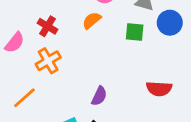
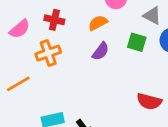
red cross: (48, 26) -> (54, 20), turned -30
purple semicircle: (99, 96) -> (101, 51), moved

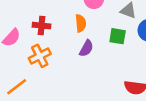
orange semicircle: (98, 23) -> (81, 23), turned 120

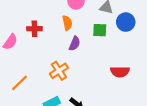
orange cross: (40, 56) -> (59, 71), moved

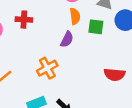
orange semicircle: (67, 23) -> (75, 16), moved

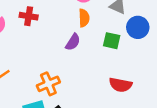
green square: (96, 27) -> (112, 41), moved
orange cross: (47, 68) -> (48, 84), moved

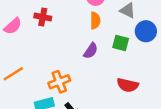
purple semicircle: (73, 42) -> (91, 51), moved

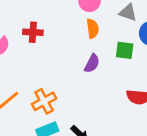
orange cross: (59, 82) -> (44, 101), moved

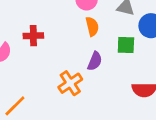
orange cross: (44, 101) -> (70, 83), moved

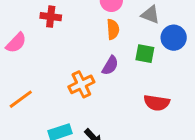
red cross: (33, 36) -> (51, 17), moved

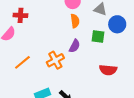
red cross: (51, 17) -> (20, 15), moved
orange line: (21, 99) -> (22, 62), moved

